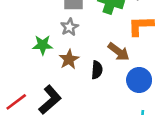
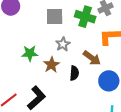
gray star: (69, 27) -> (63, 44), moved

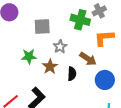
gray square: (55, 16) -> (42, 27), moved

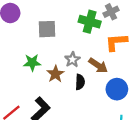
gray star: (60, 47) -> (72, 60), moved

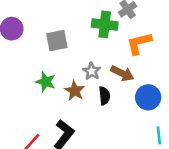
green star: (32, 62) -> (46, 82), turned 30

